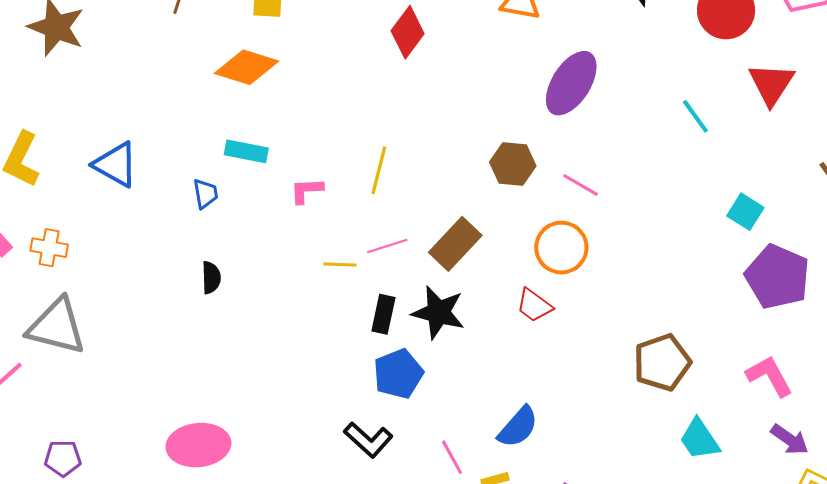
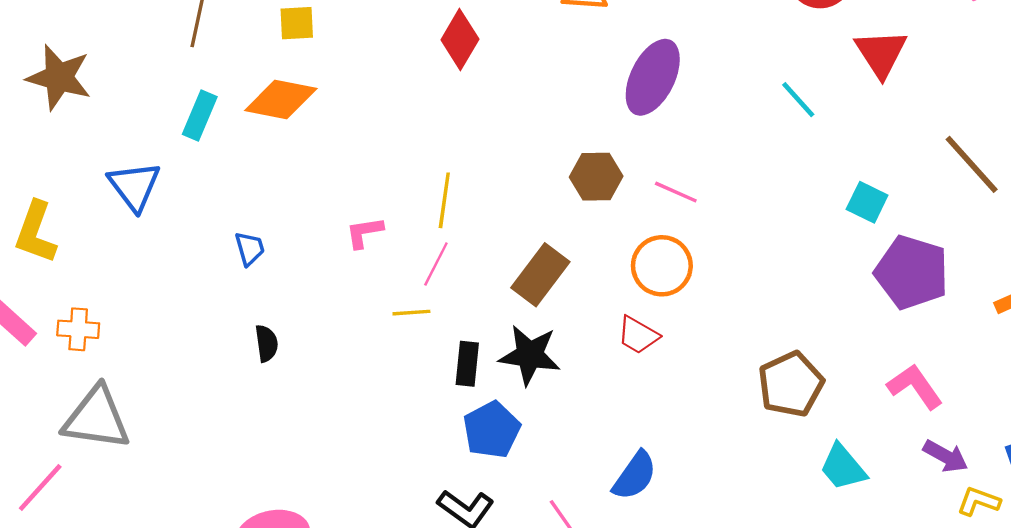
cyan rectangle: (246, 151) -> (200, 115), moved, turned -72
blue triangle: (116, 165) -> (134, 186), moved, turned 30
pink line: (387, 246) -> (436, 264), moved, turned -39

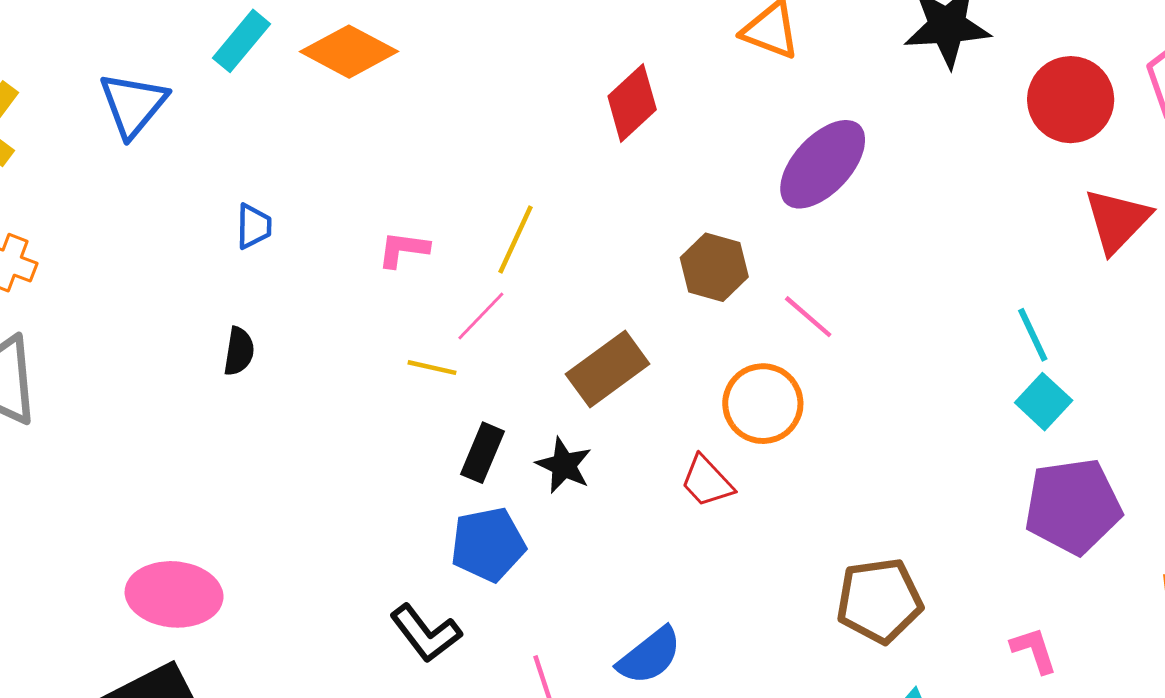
red diamond: (460, 40) -> (632, 103), moved
cyan line: (798, 100) -> (1033, 335), moved
purple pentagon: (912, 272) -> (1073, 506), turned 30
black star: (530, 355) -> (564, 465), size x0.7
pink L-shape: (915, 386) -> (1034, 650), size x0.7

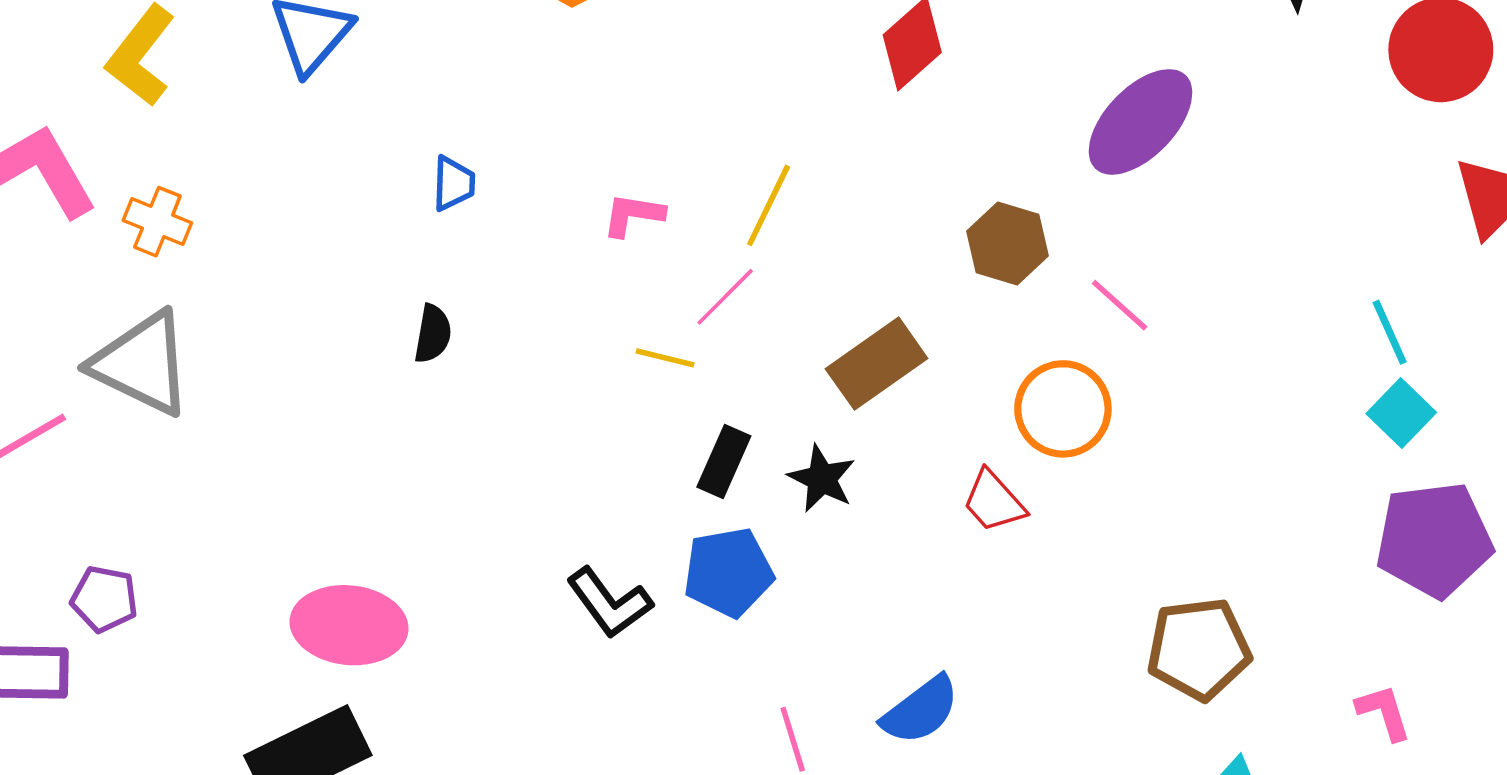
black L-shape: (426, 633) -> (609, 603), moved

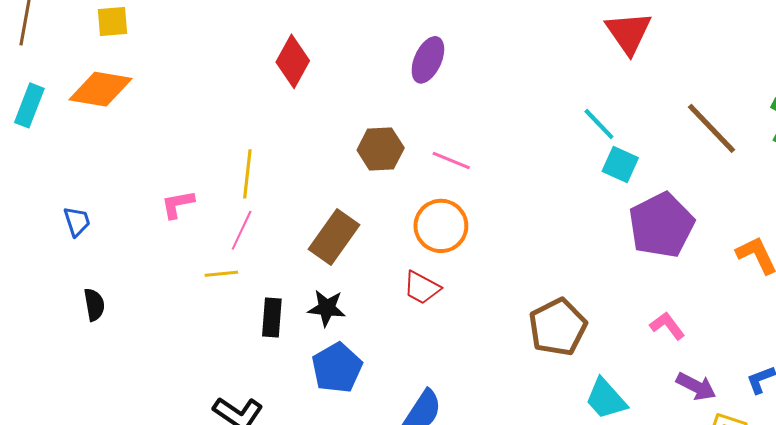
purple ellipse: (1141, 122) -> (428, 60), size x0.7
blue pentagon: (728, 572) -> (337, 368), moved

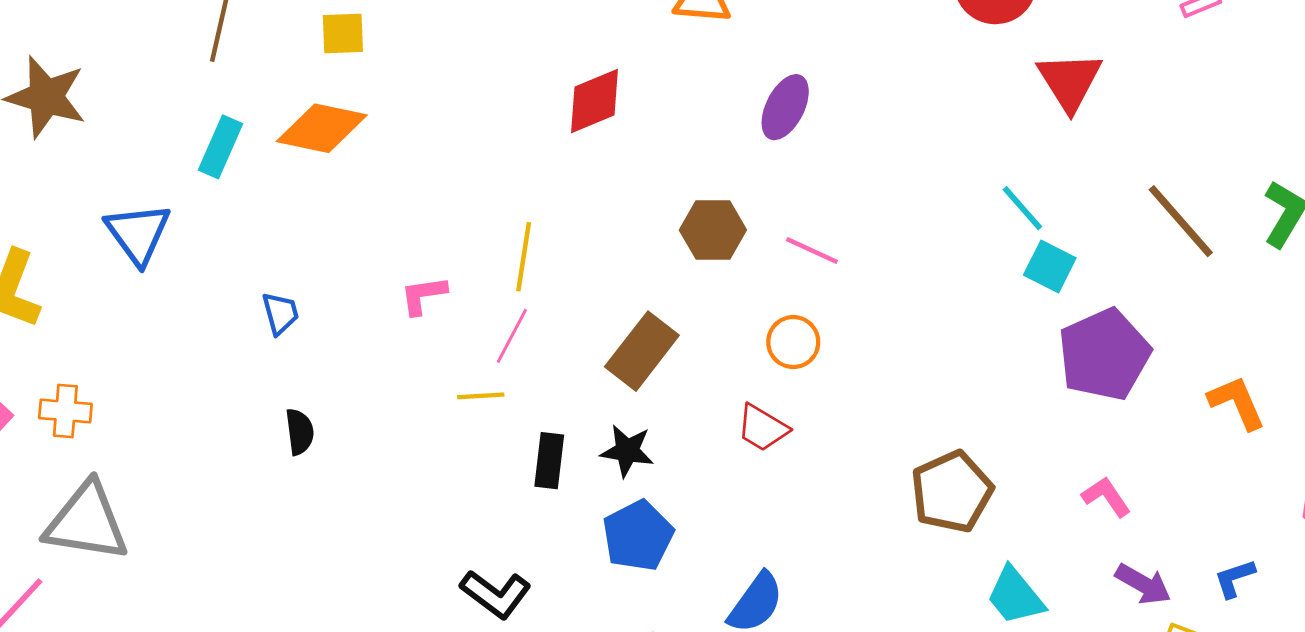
red diamond: (293, 61) -> (594, 101), turned 36
orange circle: (441, 226) -> (793, 342), size x0.7

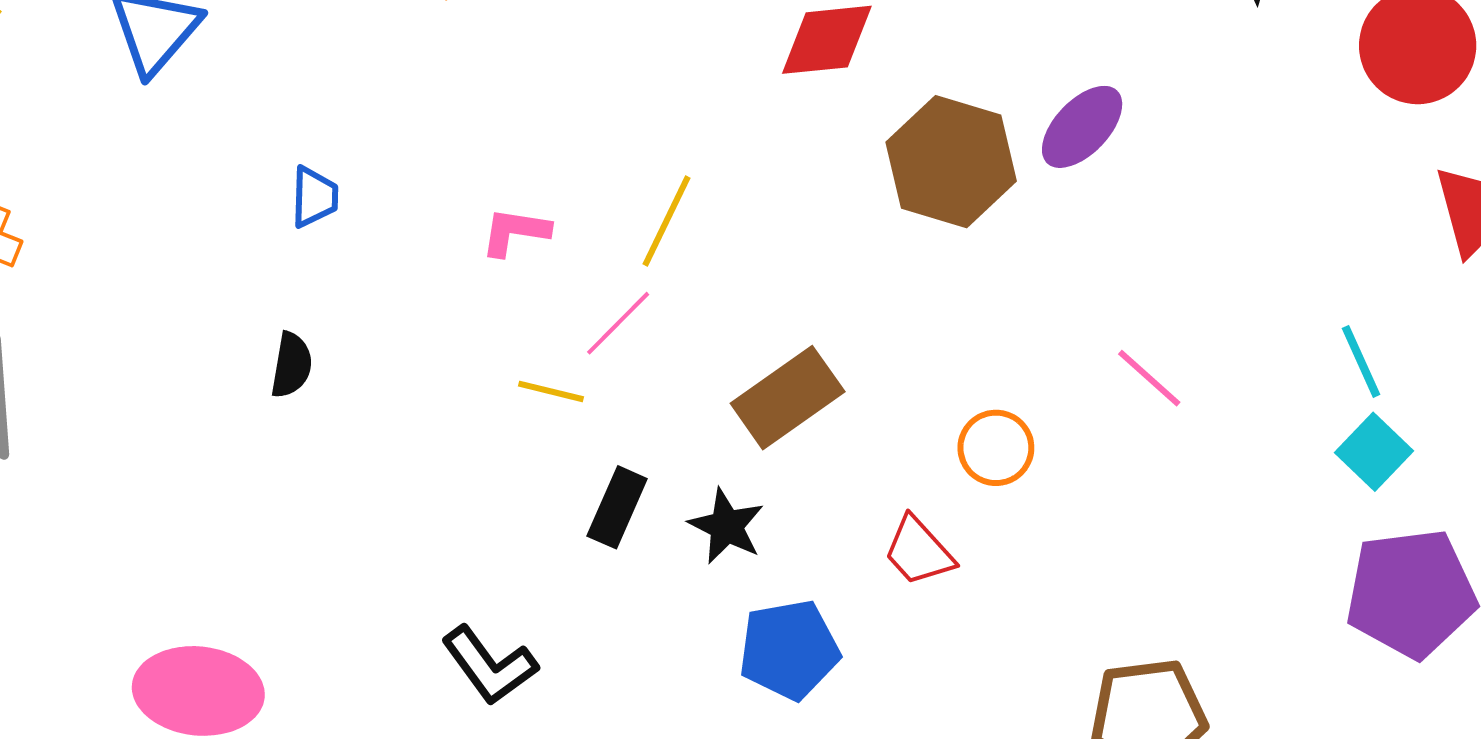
brown hexagon: (713, 230) -> (951, 162), moved, size x1.4
pink line: (812, 250) -> (1149, 378), moved
blue pentagon: (638, 536) -> (789, 650), moved

